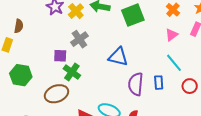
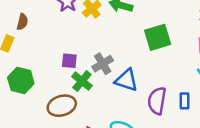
green square: (133, 15) -> (158, 37), moved
gray cross: (79, 39) -> (103, 64), moved
blue triangle: (118, 57) -> (126, 80), moved

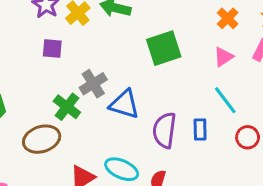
purple square: (69, 61) -> (52, 48), moved

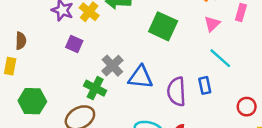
purple square: (52, 48) -> (74, 44), turned 30
green square: (164, 48) -> (163, 26), turned -36
red circle: (248, 137) -> (247, 107), moved

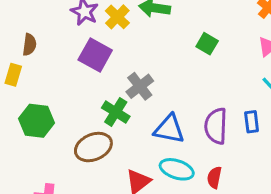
green square: (163, 26) -> (207, 44), size x0.6
purple square: (74, 44) -> (95, 55), size x1.5
blue triangle: (140, 77) -> (169, 129), moved

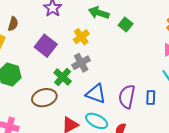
yellow cross: (117, 17) -> (81, 37), moved
green square: (207, 44) -> (126, 25), moved
purple square: (95, 55) -> (46, 46), moved

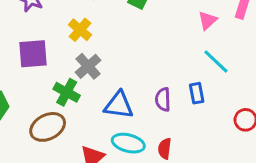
purple square: (46, 46) -> (33, 54), turned -30
purple semicircle: (127, 97) -> (163, 99), size x0.7

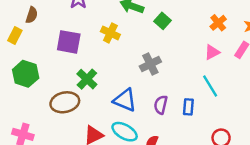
yellow cross: (80, 30) -> (110, 33), turned -30
gray cross: (88, 66) -> (150, 64), moved

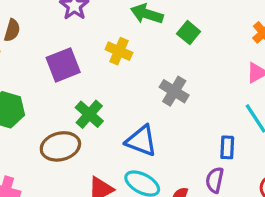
purple square: (69, 42) -> (63, 65), turned -30
gray cross: (150, 64) -> (174, 91), turned -30
purple semicircle: (161, 105) -> (215, 180), moved

